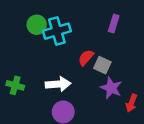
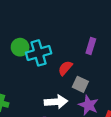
red semicircle: (86, 58) -> (65, 68), moved
white arrow: (58, 84) -> (56, 102), moved

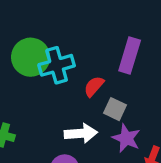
purple rectangle: (91, 46) -> (130, 56), size x1.5
green circle: (20, 47) -> (31, 57), size x1.5

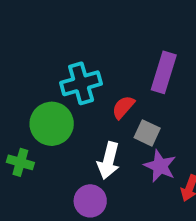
green circle: (31, 57) -> (52, 124), moved
white arrow: (81, 133) -> (109, 161), turned 108

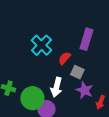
cyan cross: (81, 83) -> (41, 45), turned -30
green circle: (52, 124) -> (32, 98), moved

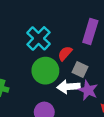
white arrow: (56, 87) -> (68, 87), moved, turned 72
green circle: (32, 98) -> (45, 71), moved

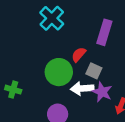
cyan cross: (38, 38) -> (52, 18), moved

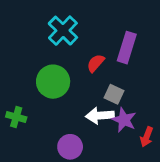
red semicircle: (79, 55) -> (96, 63), moved
green circle: (59, 72) -> (53, 82), moved

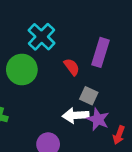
red semicircle: (96, 63) -> (72, 67), turned 102
green circle: (53, 82) -> (22, 69), moved

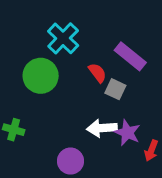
purple rectangle: (101, 52) -> (130, 56), turned -68
gray square: (89, 96) -> (115, 89), moved

